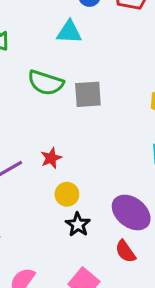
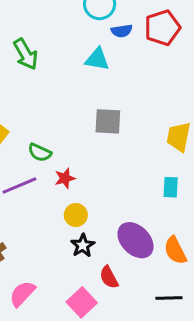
green semicircle: (46, 83) -> (40, 153), moved, size x0.7
red semicircle: (125, 251) -> (109, 277), moved

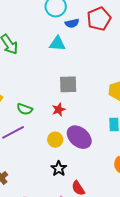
red star: (65, 178) -> (59, 110), moved
yellow circle: (76, 215) -> (55, 140), moved
purple ellipse: (135, 240) -> (79, 137), moved

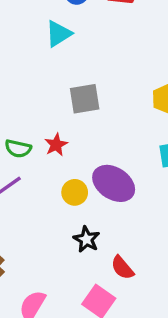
cyan triangle: (57, 44) -> (59, 34), turned -30
red star: (59, 110) -> (56, 145), moved

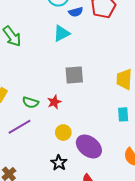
purple ellipse: (114, 183) -> (89, 146), moved
black star: (86, 239) -> (59, 163), moved

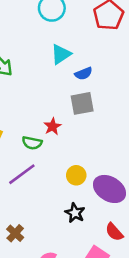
blue semicircle: (76, 12) -> (84, 74), moved
red star: (54, 102) -> (53, 126), moved

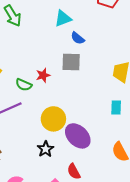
blue semicircle: (84, 74) -> (78, 38), turned 48
yellow circle: (76, 175) -> (53, 119), size x1.5

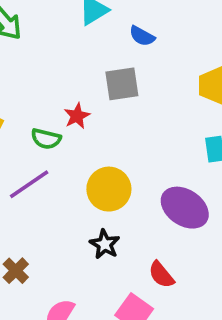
blue semicircle: (78, 38) -> (142, 36), moved
purple ellipse: (78, 136) -> (185, 208), moved

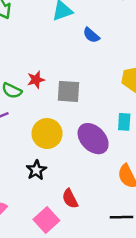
gray square: (122, 84) -> (69, 91), moved
purple ellipse: (185, 208) -> (93, 139), moved

